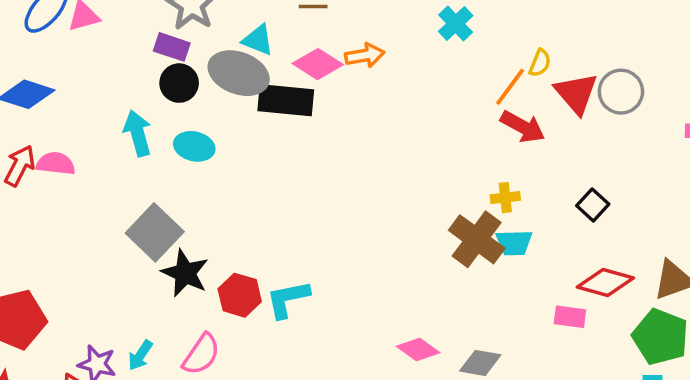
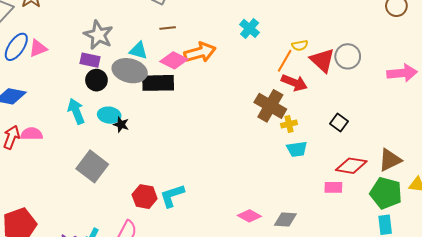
orange arrow: (365, 55) -> (200, 52), size x1.4
yellow semicircle: (540, 63) -> (300, 45), turned 63
brown cross: (477, 239) -> (270, 106), moved
black star: (185, 273) -> (121, 124), moved, size x0.6

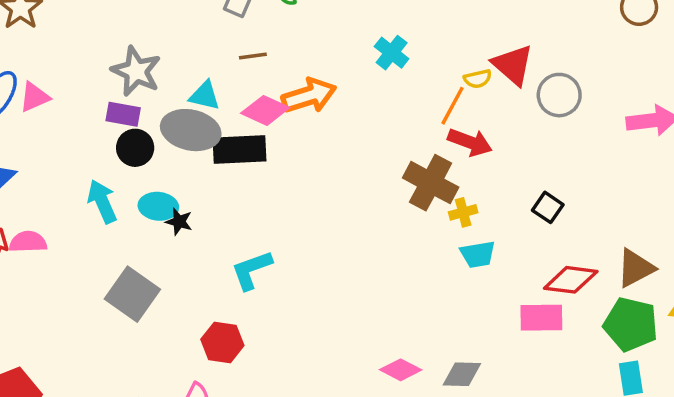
red triangle: (322, 60) -> (513, 65), moved
pink rectangle: (333, 187) -> (541, 318), size x1.4
cyan L-shape: (172, 196) -> (252, 270), moved

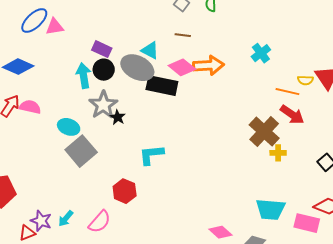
gray star: (136, 71) -> (103, 105), moved
orange line: (452, 106) -> (287, 92), turned 60
cyan arrow: (102, 201) -> (84, 76), moved
cyan ellipse: (158, 206) -> (69, 127), moved
cyan trapezoid: (478, 254) -> (270, 209), moved, size x1.4

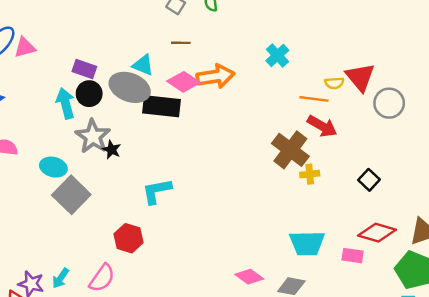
pink rectangle: (307, 223) -> (353, 256), size x0.7

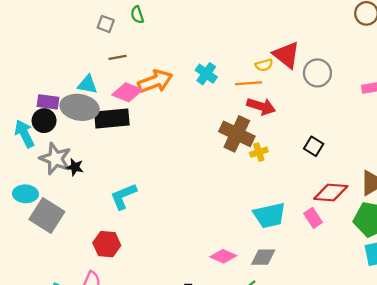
cyan cross: (277, 55) -> (206, 74), moved
purple rectangle: (84, 69) -> (48, 102), moved
pink rectangle: (353, 256) -> (313, 218), turned 60

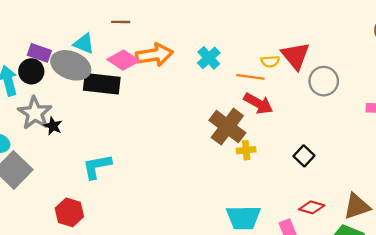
red diamond: (331, 192) -> (312, 207), size x0.7

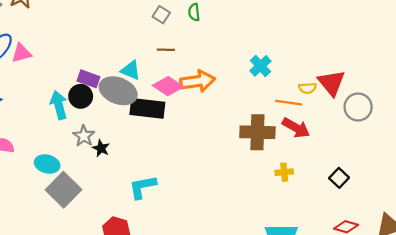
cyan cross: (209, 58) -> (260, 66), moved
gray star: (35, 113) -> (84, 136), size x0.7
brown cross: (227, 127) -> (257, 132), moved, turned -36

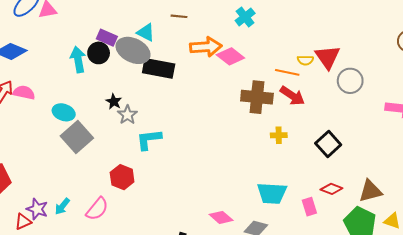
cyan cross: (260, 66) -> (245, 17), moved
pink diamond: (168, 86) -> (230, 56), moved
gray star: (84, 136) -> (127, 115), moved
black square: (339, 178) -> (328, 144), size x1.4

